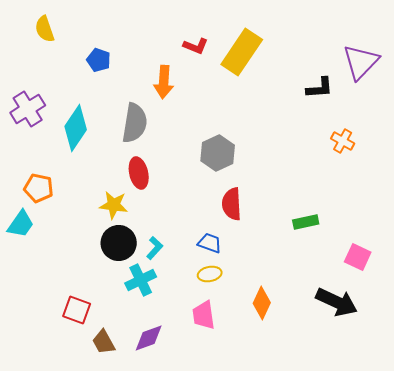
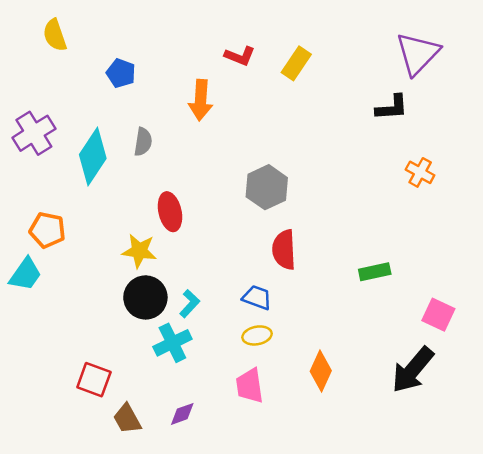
yellow rectangle: (242, 52) -> (296, 63), size x0.6
purple triangle: (361, 62) -> (418, 54), moved
gray semicircle: (135, 123) -> (143, 142), moved, size x0.6
black arrow: (337, 302) -> (413, 370), turned 105
purple diamond: (149, 338) -> (182, 414), size x0.7

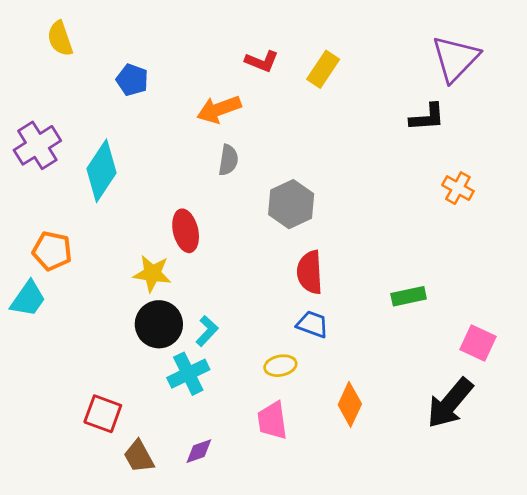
orange arrow: (201, 100) -> (219, 109), turned 66
gray semicircle: (143, 142) -> (228, 160), moved
blue trapezoid: (257, 297) -> (312, 324), moved

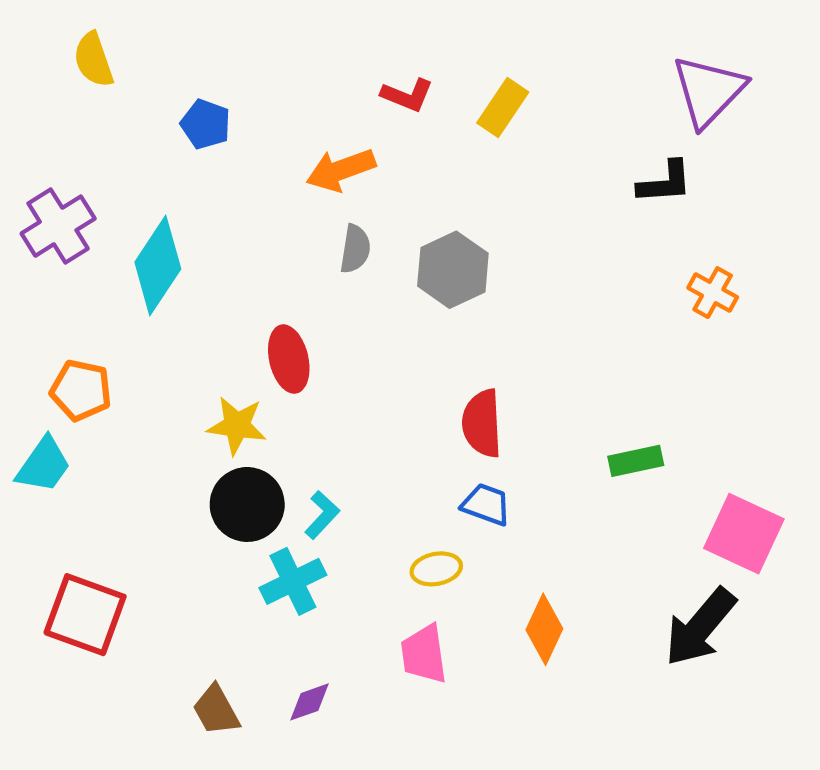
gray hexagon: (291, 204) -> (453, 270), moved
pink square: (478, 343) -> (744, 534), size x1.4
red square: (103, 414) -> (85, 615), moved, size x1.4

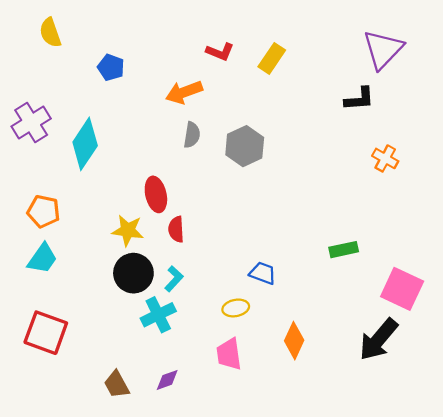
red semicircle: (482, 423) -> (176, 229), moved, size x0.7
cyan trapezoid: (44, 465) -> (42, 259), moved

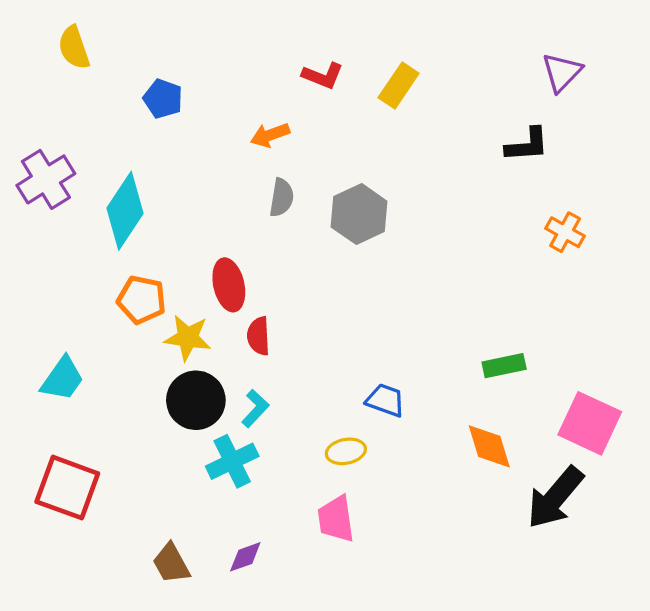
purple triangle: (383, 49) -> (562, 72), size x0.7
orange arrow: (184, 92) -> (270, 135), size x0.7
orange pentagon: (44, 211) -> (141, 300), moved
orange diamond: (294, 341) -> (489, 446), moved, turned -42

